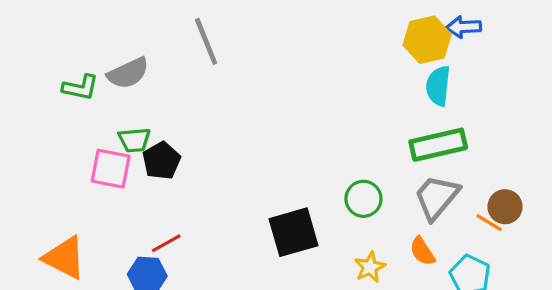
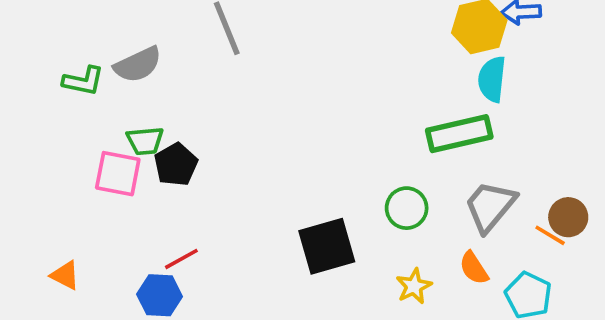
green rectangle: (438, 145) -> (459, 134), moved
orange triangle: (64, 258) -> (65, 275), size x0.6

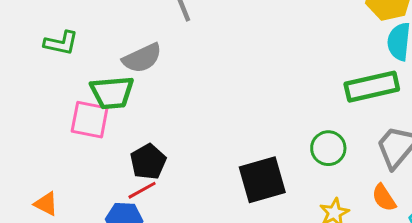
gray semicircle: (138, 65) -> (142, 58), moved
green trapezoid: (145, 141) -> (112, 93), size x1.4
black pentagon: (176, 165) -> (148, 162), moved

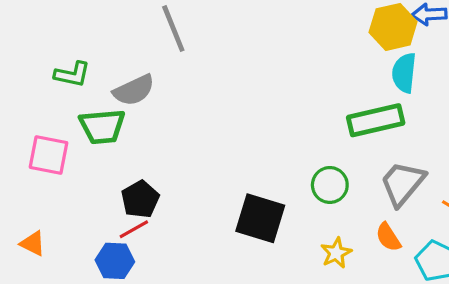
green L-shape: (61, 43) -> (72, 74), moved
pink square: (90, 120) -> (49, 155), moved
black square: (262, 180) -> (260, 218), turned 33

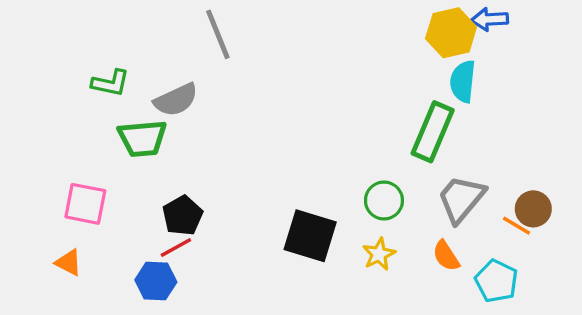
green rectangle: (376, 120) -> (433, 132), turned -54
pink square: (49, 155) -> (85, 204), moved
yellow star: (336, 253) -> (379, 254), moved

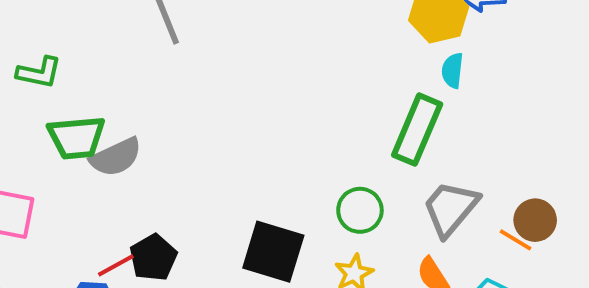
cyan semicircle: (463, 81) -> (452, 71), size x0.7
gray semicircle: (176, 100) -> (116, 157), moved
black pentagon: (183, 216) -> (153, 258), moved

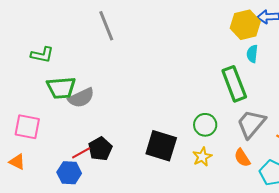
green rectangle: (417, 130) -> (234, 84), turned -44

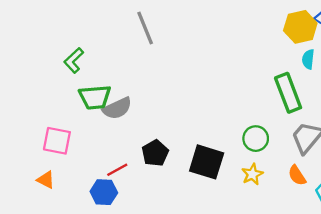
green L-shape: (42, 55) -> (74, 60), turned 125
black pentagon: (100, 149) -> (155, 153), moved

